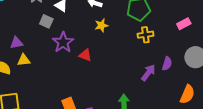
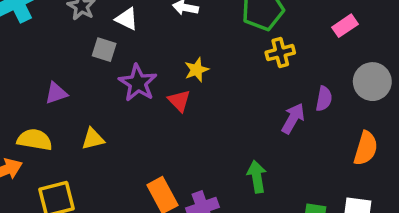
yellow star: (101, 25) -> (197, 70), moved
red triangle: (85, 55) -> (179, 101), turned 32
yellow triangle: (24, 60) -> (93, 139), moved

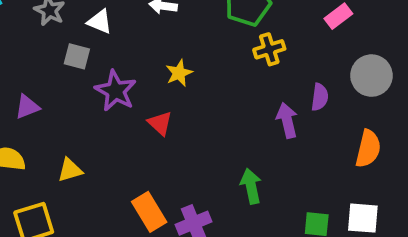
red triangle: (179, 101) -> (160, 123), moved
purple arrow: (293, 118) -> (287, 120), turned -40
yellow triangle: (93, 139) -> (70, 170), moved

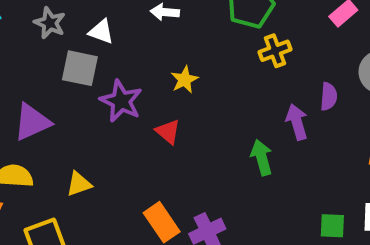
gray square: (77, 56) -> (80, 68), size x1.4
purple triangle: (27, 107) -> (32, 122), size x1.5
green arrow: (251, 186) -> (262, 157), moved

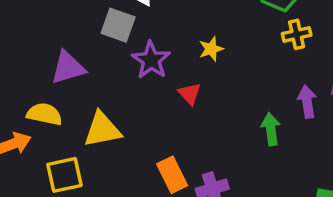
yellow triangle: (79, 184) -> (102, 130), size x1.6

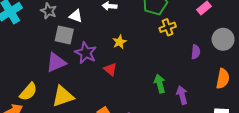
purple triangle: (68, 68) -> (56, 62), moved
purple arrow: (307, 102) -> (182, 95), moved
yellow semicircle: (44, 114) -> (28, 92), turned 126

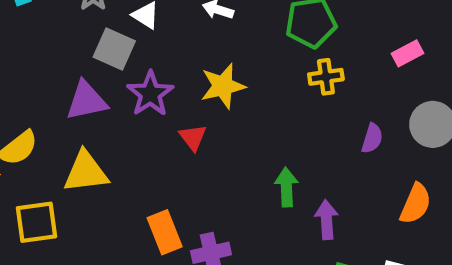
yellow star: (119, 42) -> (223, 86), size x1.5

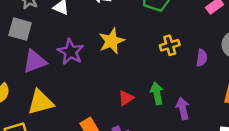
gray square: (114, 49) -> (20, 29), moved
yellow cross: (326, 77) -> (170, 45), moved
red triangle: (193, 137) -> (126, 98), moved, turned 42

